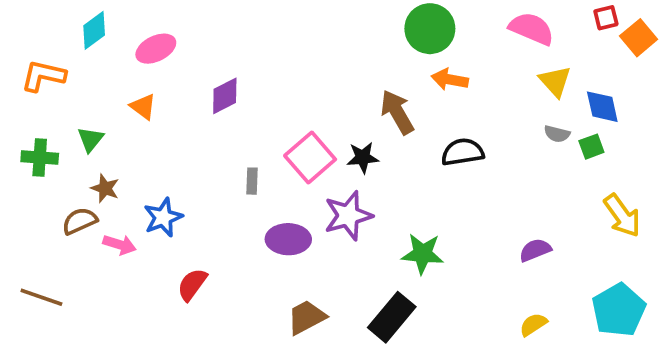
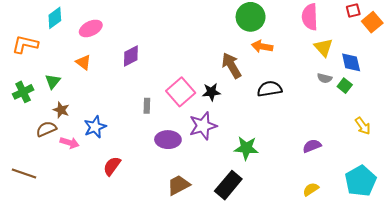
pink semicircle: (532, 29) -> (310, 17), turned -115
green square: (591, 147) -> (345, 86), turned -32
green cross: (40, 158) -> (23, 92), turned -30
yellow arrow: (622, 216) -> (363, 126), size x0.7

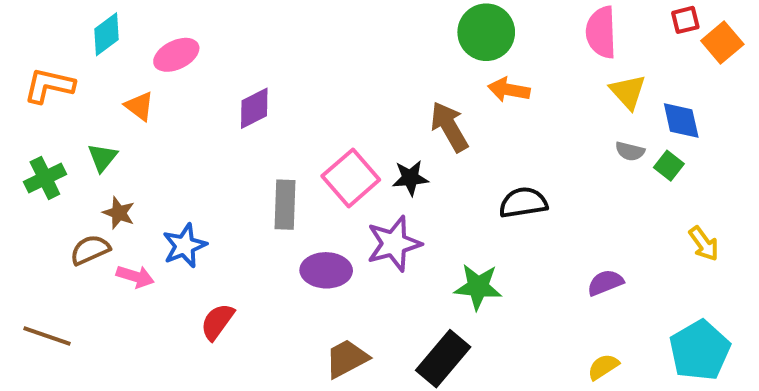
orange triangle: (83, 62) -> (139, 106), moved
black semicircle: (270, 89) -> (523, 203), moved
gray rectangle: (147, 106) -> (285, 205), size x1.6

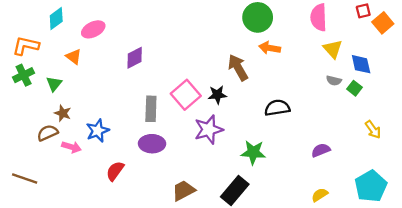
green cross: (45, 178) -> (24, 75), moved
purple ellipse: (326, 270) -> (152, 144), moved

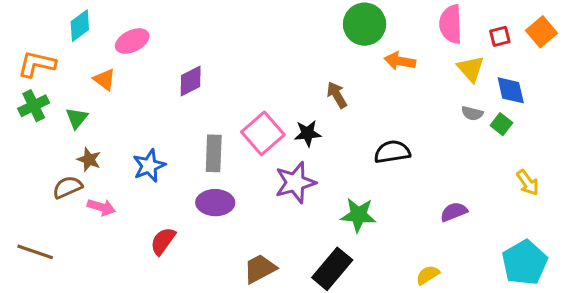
red square: (363, 11) -> (500, 36), moved
orange arrow: (270, 48) -> (400, 61), moved
brown arrow: (238, 67) -> (337, 95), size x0.7
blue star: (98, 131) -> (149, 166), moved
yellow semicircle: (320, 195) -> (428, 275), moved

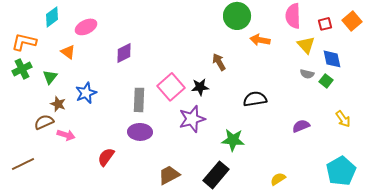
blue star: (149, 166) -> (86, 93), moved
purple semicircle: (454, 212) -> (301, 126), moved
brown line: (35, 252) -> (23, 164), turned -45

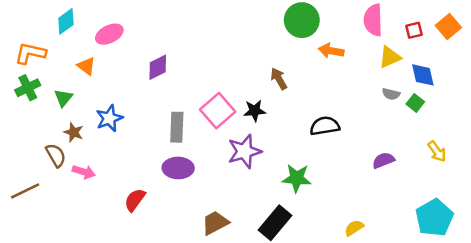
yellow triangle: (306, 45) -> (390, 57), turned 48
brown semicircle: (44, 122) -> (56, 155), turned 84
brown line: (23, 164) -> (25, 191), moved

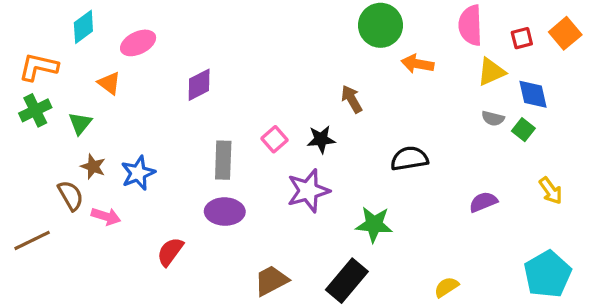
pink square: (218, 111) -> (275, 139), size x0.6
blue star: (109, 118) -> (138, 173), moved

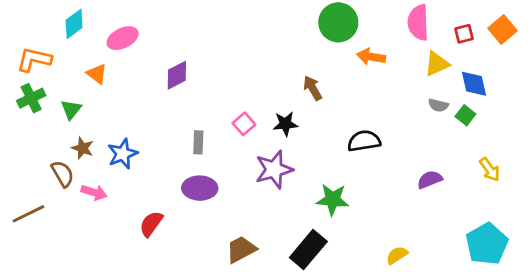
gray rectangle: (223, 160) -> (198, 142), size x0.7

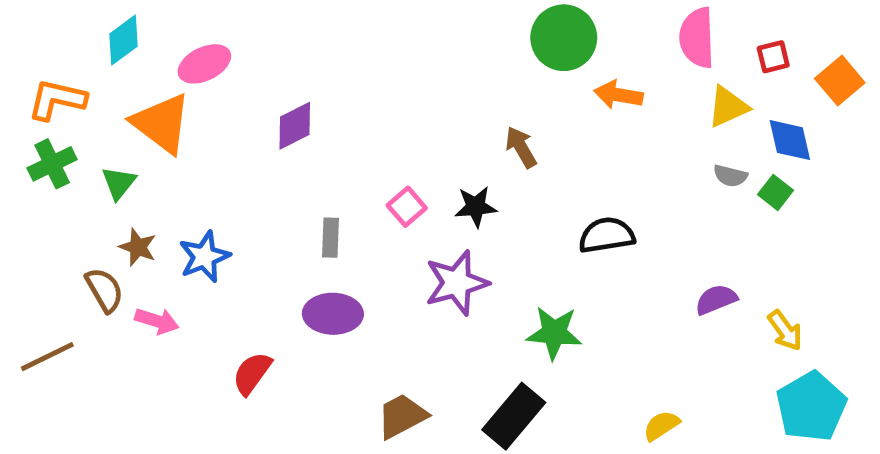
orange square: (503, 30) -> (840, 81), moved
orange triangle: (97, 74) -> (162, 123), size x1.8
yellow arrow: (490, 170) -> (785, 330), moved

